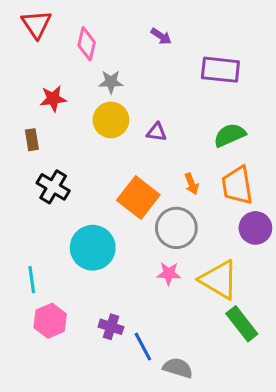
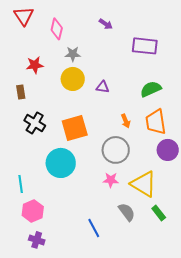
orange square: (138, 198) -> (75, 128), moved, turned 36
green rectangle: (242, 324) -> (159, 213), size x0.7
purple cross: (111, 327) -> (37, 240), moved
gray semicircle: (178, 368) -> (127, 212), moved, turned 36

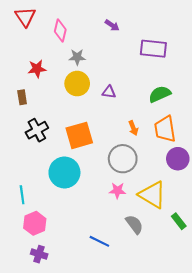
black cross: (35, 123) -> (37, 130), turned 30
green rectangle: (159, 213) -> (179, 221), moved
blue line: (94, 228) -> (99, 241), turned -36

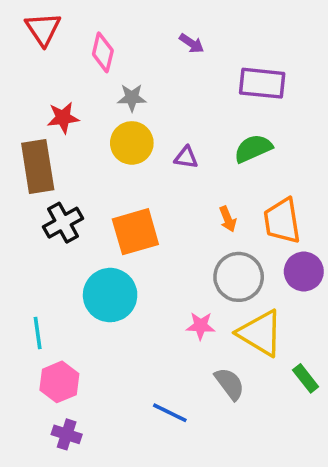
green semicircle: (160, 94) -> (253, 148), moved
brown rectangle: (22, 97) -> (38, 167), size x2.0
gray circle: (123, 159) -> (239, 277), moved

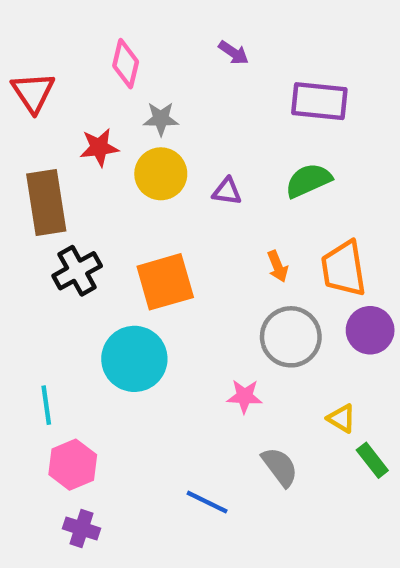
red triangle: (43, 29) -> (33, 92), moved
red star: (63, 118) -> (99, 147), moved
yellow triangle: (260, 333) -> (341, 418), moved, size x0.5

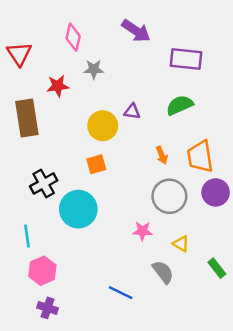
purple arrow: (234, 53) -> (136, 31), size x1.6
yellow circle: (161, 174) -> (103, 126), moved
black cross: (77, 271) -> (44, 183), moved
orange square: (165, 282) -> (96, 164), size x0.6
yellow triangle: (341, 418) -> (181, 244), moved

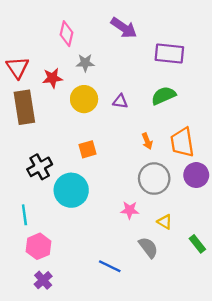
red triangle: (19, 54) -> (17, 68), moved
yellow circle: (103, 126) -> (84, 99), moved
purple cross: (47, 308) -> (43, 280), turned 30

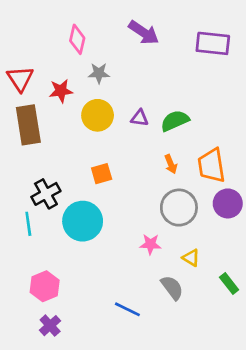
purple rectangle: (169, 53) -> (213, 43), moved
green semicircle: (164, 96) -> (175, 121), moved
cyan line: (24, 215) -> (28, 224), moved

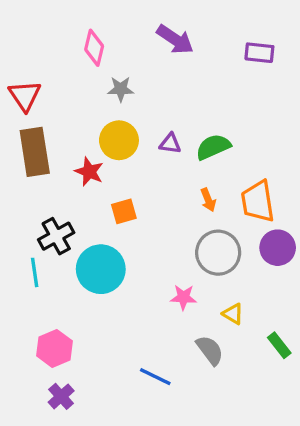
purple rectangle: (213, 43) -> (259, 53), size x0.7
red star: (61, 91) -> (89, 172), moved, turned 30

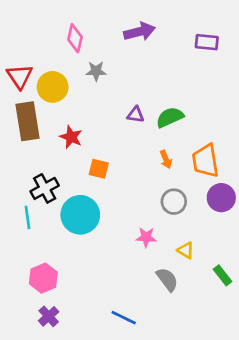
purple arrow: (175, 39) -> (140, 32), turned -48
yellow circle: (119, 140) -> (53, 87), moved
orange square: (124, 211) -> (99, 169), turned 30
gray circle: (218, 253) -> (174, 202), size x0.7
blue line: (155, 377) -> (124, 318), moved

